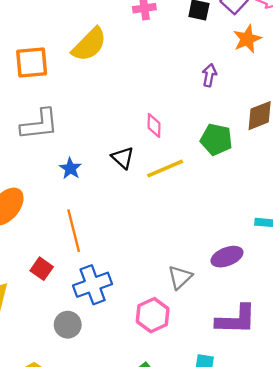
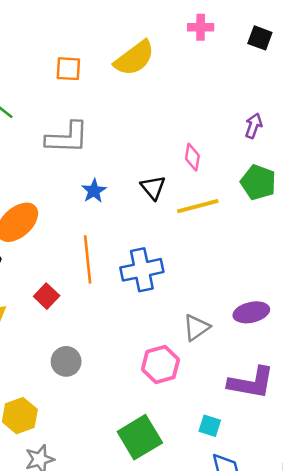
orange square: (32, 63) -> (68, 69), size x0.7
purple arrow: (209, 75) -> (253, 126), moved
blue cross: (93, 285) -> (142, 270), moved

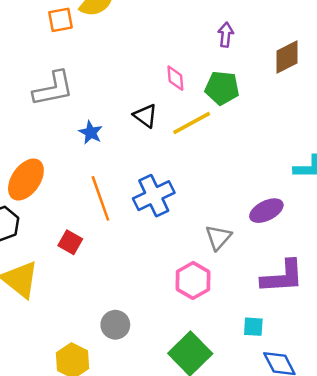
orange square: (68, 69) -> (61, 20), moved
green pentagon: (258, 182) -> (222, 88), moved
gray circle: (66, 361) -> (115, 325), moved

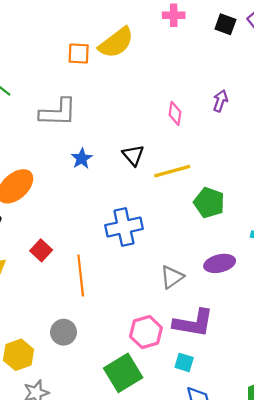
pink diamond: (175, 78) -> (175, 113), moved
green pentagon: (222, 88) -> (209, 203), moved
orange line: (100, 198) -> (81, 275), moved
purple L-shape: (282, 277) -> (193, 323), moved
pink hexagon: (193, 280) -> (146, 332), moved

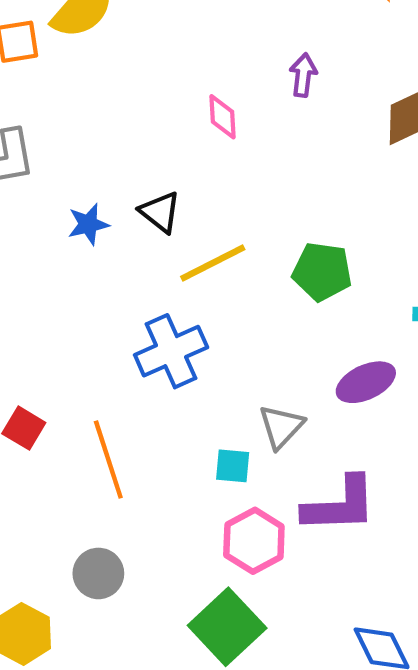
blue star: (82, 158) -> (88, 224), moved, turned 30
yellow line: (172, 171) -> (213, 263), moved
cyan square: (184, 362) -> (233, 466), moved

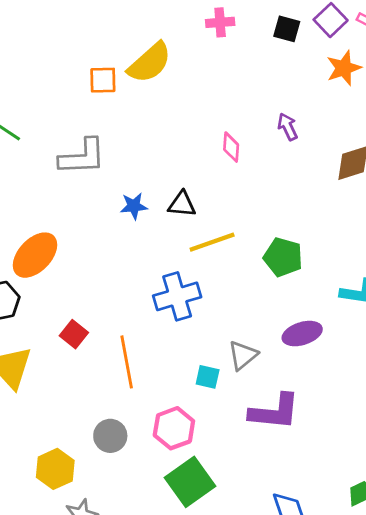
purple arrow: (303, 75) -> (288, 127), turned -40
black triangle: (160, 212) -> (182, 204), turned -40
pink hexagon: (254, 541) -> (174, 428), moved

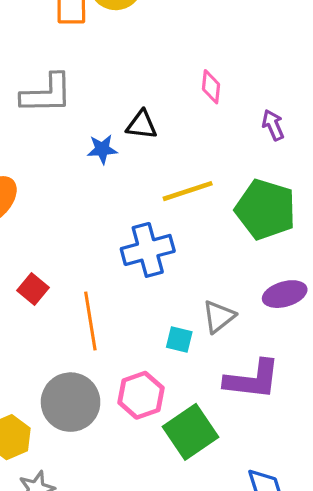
purple arrow: (288, 127) -> (273, 125), moved
black triangle: (182, 204) -> (142, 125), moved
green pentagon: (283, 257) -> (266, 209), size x1.4
gray circle: (110, 436) -> (71, 402), size x1.6
green square: (190, 482) -> (191, 432), moved

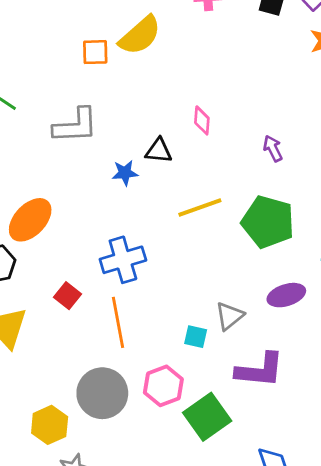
pink diamond: (211, 87) -> (202, 120), moved
blue cross: (148, 250) -> (123, 260), moved

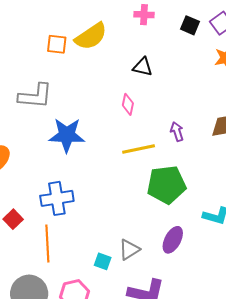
black triangle: (159, 151) -> (143, 67), moved
blue star: (125, 173) -> (67, 135), size x1.8
yellow line: (200, 207) -> (139, 149), moved
green pentagon: (268, 222) -> (166, 185), turned -30
purple ellipse: (286, 295) -> (173, 240), turned -52

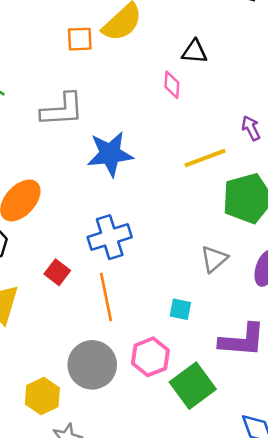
pink diamond: (128, 104) -> (172, 85), moved
gray triangle: (129, 250) -> (214, 259), moved

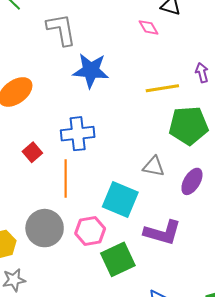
pink diamond: (172, 85) -> (149, 27), turned -45
gray L-shape: (62, 110) -> (61, 29), turned -108
gray triangle: (214, 259) -> (154, 166), turned 40
cyan square: (180, 309) -> (120, 199), size x2.0

